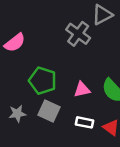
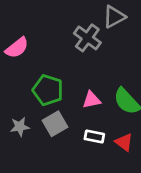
gray square: (49, 111) -> (55, 124), turned 35

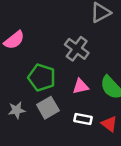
gray cross: (87, 38) -> (77, 49), moved

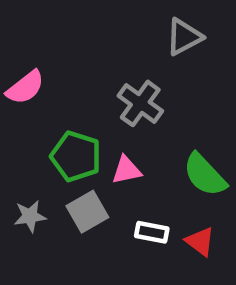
pink triangle: (80, 86) -> (126, 170), moved

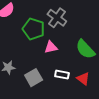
green pentagon: (76, 156) -> (34, 29), moved
gray square: (87, 212) -> (34, 78), moved

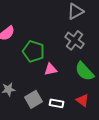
gray cross: (57, 18) -> (74, 40), moved
white rectangle: (62, 75) -> (56, 103), moved

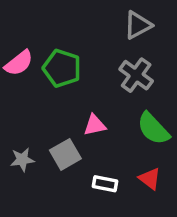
green pentagon: (34, 51) -> (62, 68), moved
gray square: (34, 99) -> (65, 154), moved

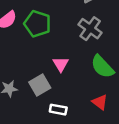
pink triangle: (95, 125) -> (61, 64), turned -49
white rectangle: (105, 184) -> (58, 110), moved

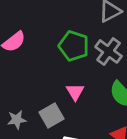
green pentagon: (37, 24) -> (74, 46), moved

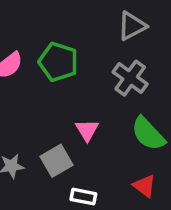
green pentagon: (74, 46) -> (58, 62), moved

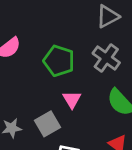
green pentagon: (58, 62) -> (59, 61), moved

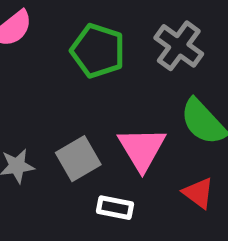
pink triangle: (72, 100) -> (142, 149), moved, size x1.5

